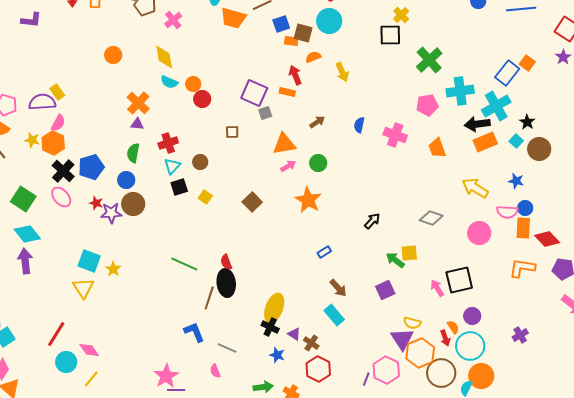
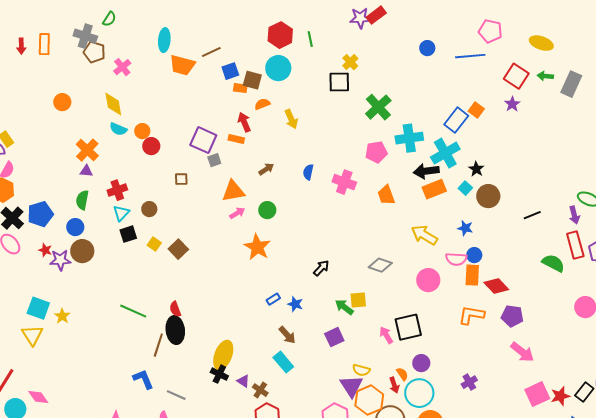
brown square: (252, 202) -> (178, 249), moved
blue star: (277, 355) -> (295, 304), moved

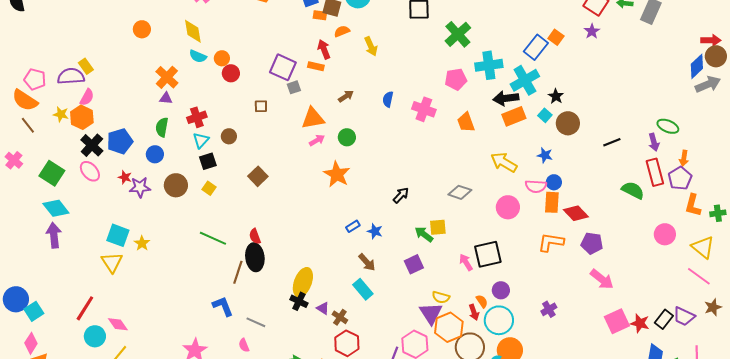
yellow square: (154, 244) -> (209, 188), moved
brown circle: (82, 251) -> (176, 185), moved
red star: (560, 396) -> (640, 323), turned 30

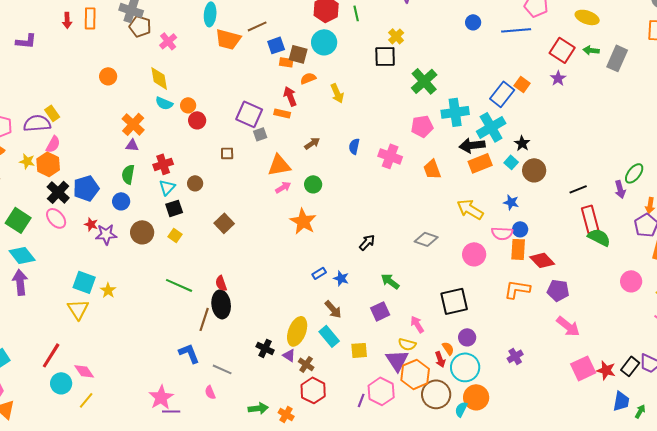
green ellipse: (668, 126) -> (634, 173), turned -75
red rectangle: (655, 172) -> (590, 219), moved
yellow square: (438, 227) -> (359, 350), moved
pink arrow: (466, 262) -> (417, 324), moved
yellow ellipse: (303, 282) -> (297, 331), moved

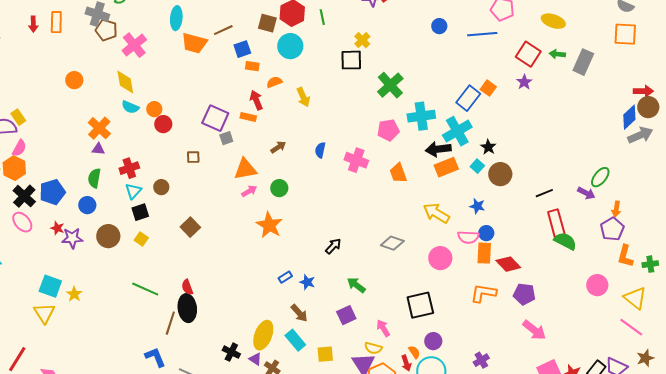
pink cross: (168, 41) -> (134, 45), size x1.4
brown square: (298, 54) -> (267, 23), moved
purple arrow: (620, 189) -> (586, 193), turned -48

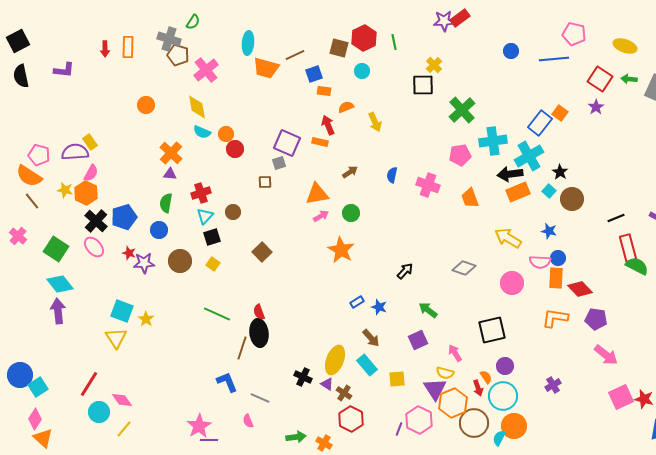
cyan circle: (290, 46) -> (362, 71), size x0.6
gray square: (226, 138) -> (279, 163), moved

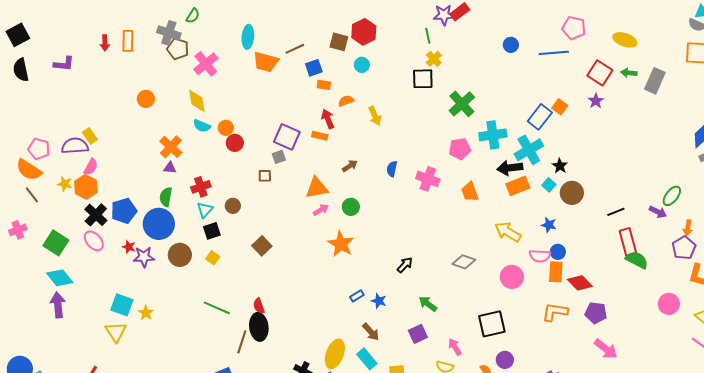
green line: (394, 42) -> (428, 36), moved
blue circle: (159, 230) -> (159, 224), size x1.8
pink cross: (18, 236) -> (18, 230), turned 30

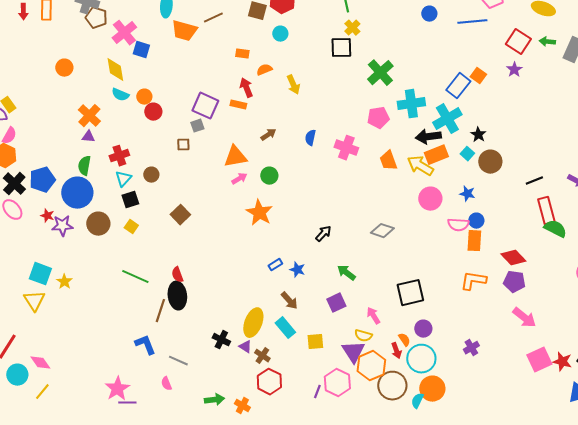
blue square: (314, 68) -> (141, 50), moved, turned 36
yellow arrow: (508, 232) -> (420, 166), moved
pink circle: (512, 277) -> (430, 199), moved
red diamond: (580, 283) -> (513, 258), moved

